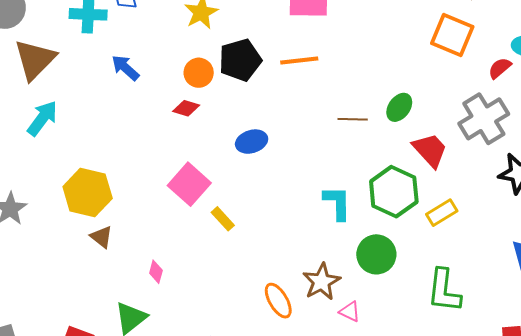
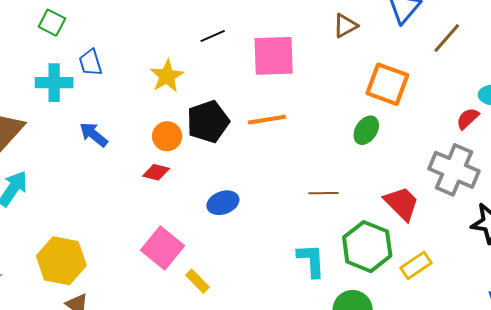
orange square: (452, 35) -> (387, 84), moved
green ellipse: (399, 107) -> (366, 130), moved
brown line: (353, 119) -> (323, 193), moved
gray cross: (484, 119) -> (454, 170), turned -33

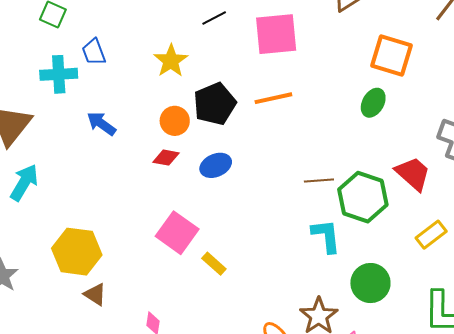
brown line: (323, 193) -> (319, 180), moved
blue ellipse: (223, 203) -> (216, 165), moved
green hexagon: (367, 247) -> (363, 197), moved

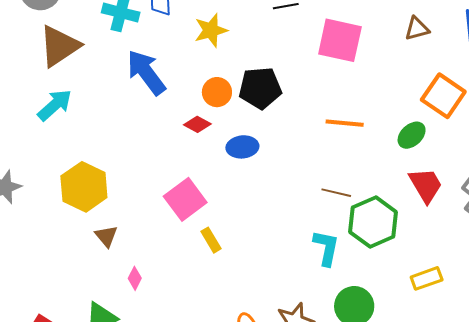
yellow star: (171, 61) -> (211, 30), moved
orange line: (273, 98) -> (345, 123), moved
blue arrow: (101, 124) -> (146, 72), size x1.6
red trapezoid: (413, 174) -> (426, 185), moved
brown triangle: (95, 294) -> (106, 236), moved

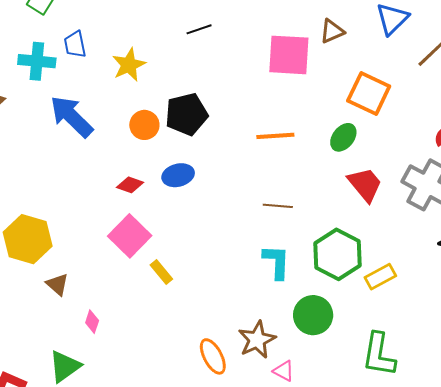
pink square: (340, 40) -> (289, 55), moved
red diamond: (197, 124) -> (130, 185), moved
green hexagon: (373, 222) -> (338, 254), moved

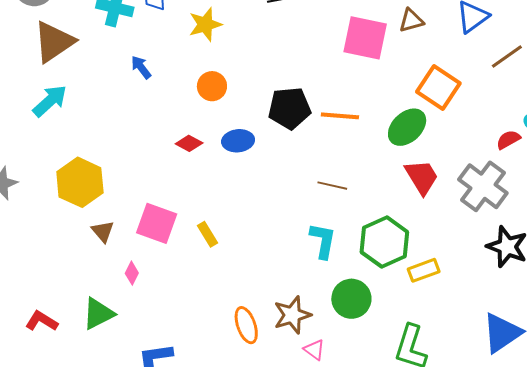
black pentagon: (186, 114) -> (290, 108), moved
blue arrow: (71, 116) -> (141, 67), size x0.5
green ellipse: (343, 137) -> (407, 127), size x1.4
pink square: (130, 236) -> (157, 223), moved, turned -33

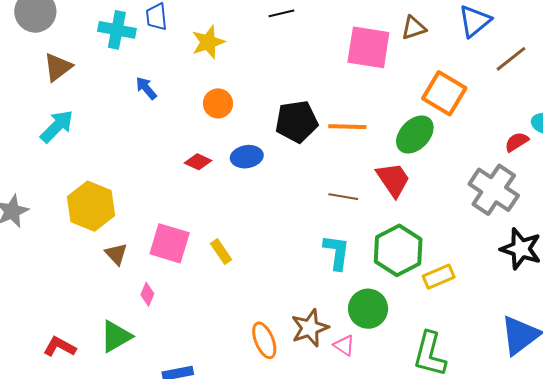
brown triangle: (54, 42) -> (58, 67), size x0.7
red trapezoid: (422, 177) -> (393, 180), moved
pink triangle: (314, 350) -> (344, 345), moved

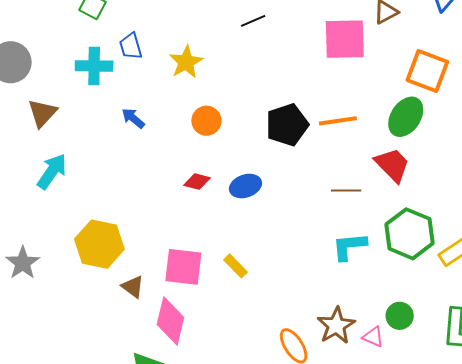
blue ellipse: (247, 157) -> (245, 186), moved
cyan L-shape: (337, 252) -> (349, 246), turned -93
pink diamond: (147, 294) -> (170, 321), size x2.0
green circle: (368, 309) -> (400, 316), moved, size x0.7

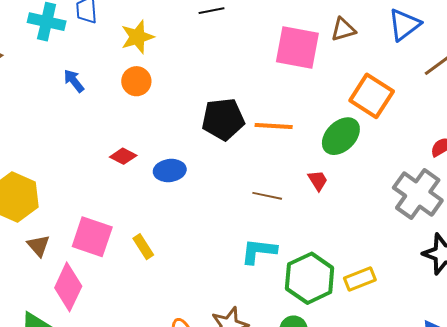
orange circle: (206, 121) -> (136, 81), moved
red trapezoid: (392, 165) -> (318, 180), size x0.6
green hexagon: (410, 234) -> (310, 278), moved

